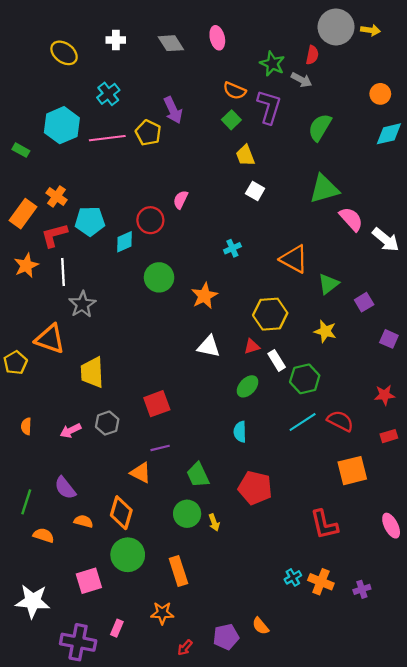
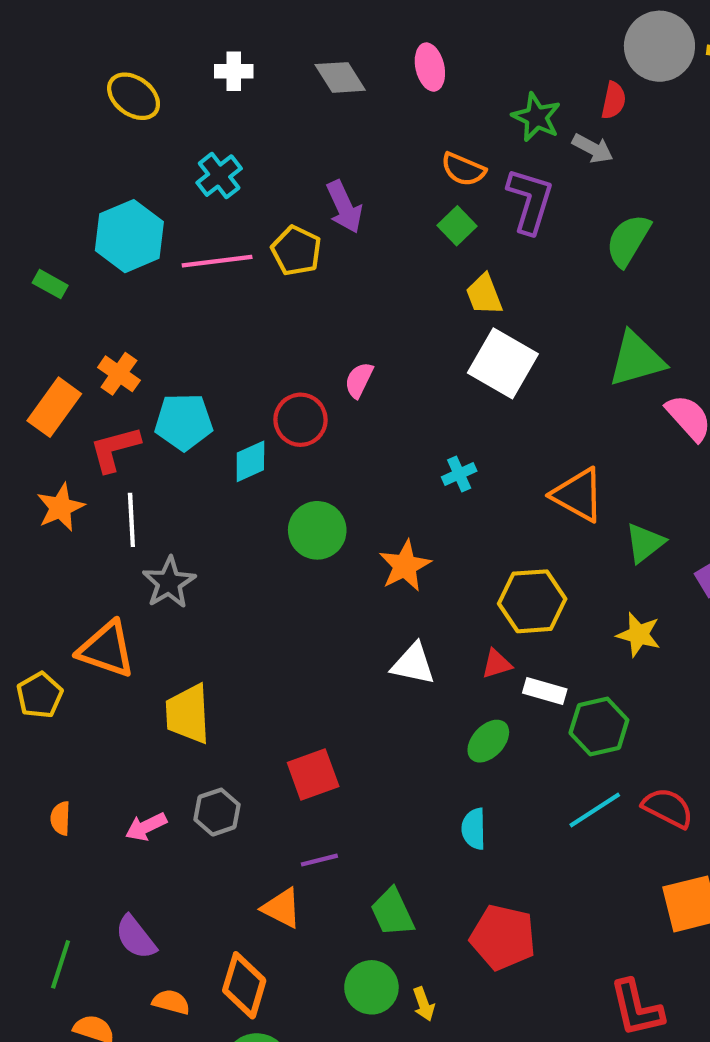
white square: (255, 191) -> (503, 363), size x1.8
white rectangle: (277, 360) -> (545, 691), turned -42

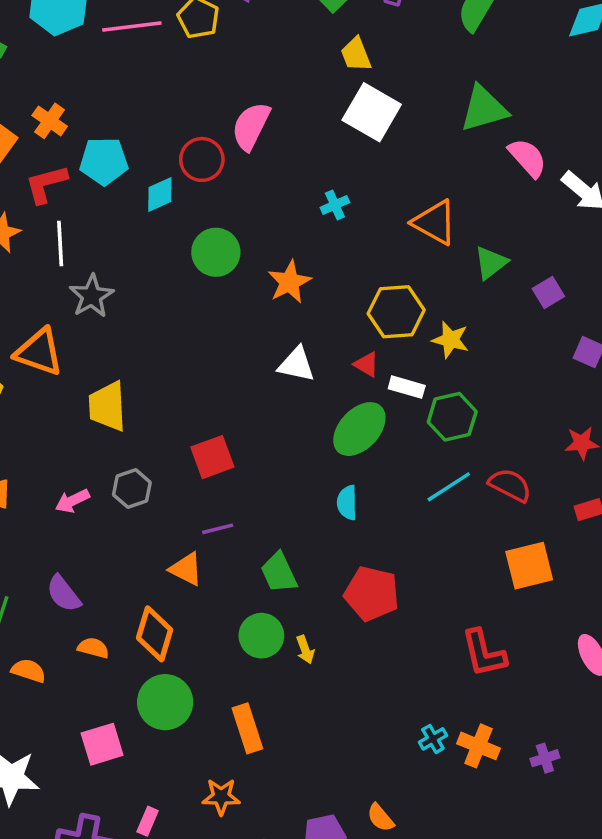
pink semicircle: (359, 380) -> (251, 126), size x1.6
yellow star: (639, 635) -> (450, 340), moved
red triangle: (497, 664) -> (366, 364), turned 48
green ellipse: (488, 741) -> (359, 429), size x1.5

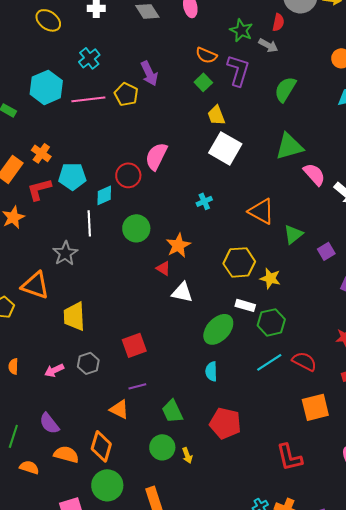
white line: (60, 243) -> (89, 223), moved
red triangle: (366, 364) -> (163, 268), moved
orange semicircle: (93, 648) -> (66, 454), size x1.4

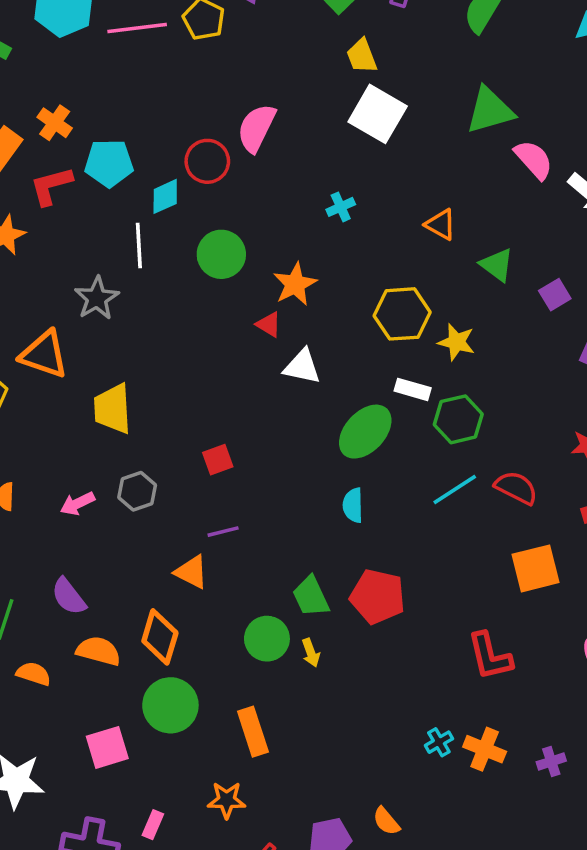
orange triangle: (261, 211) -> (441, 224), size x0.7
green triangle: (293, 234) -> (497, 265), turned -45
red square: (134, 345) -> (218, 460), size x0.7
green trapezoid: (172, 411) -> (311, 597), moved

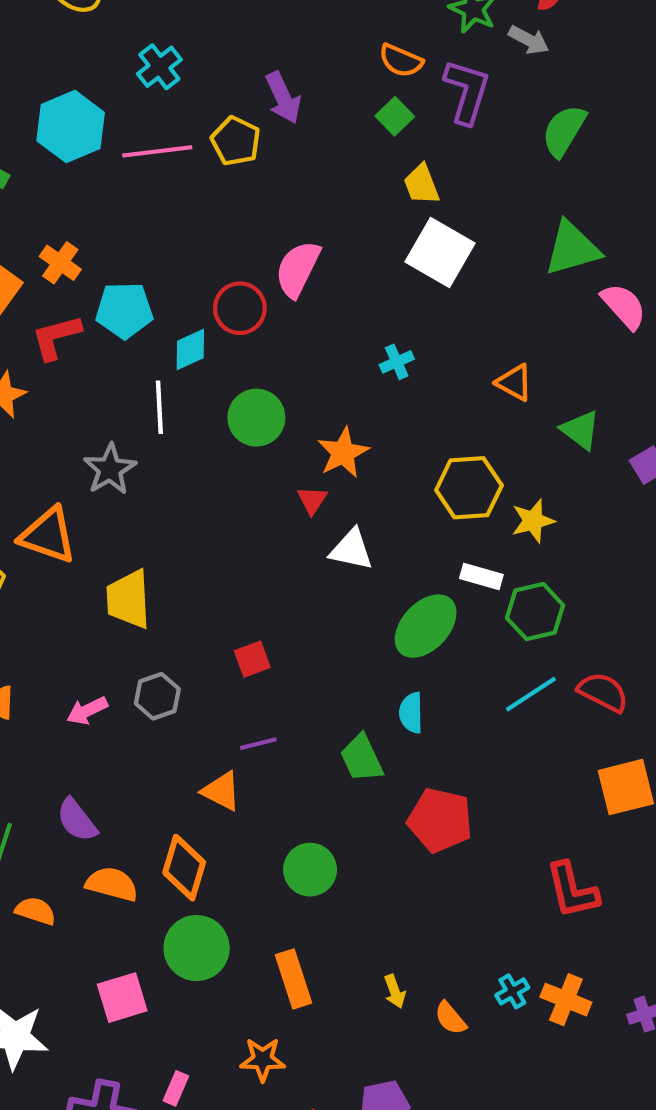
red triangle: (269, 325) -> (312, 500), turned 32
yellow star: (456, 342) -> (533, 521), turned -30
green trapezoid: (311, 597) -> (362, 758), moved
yellow arrow: (311, 653) -> (395, 991), moved
orange semicircle: (386, 821) -> (450, 1018), moved

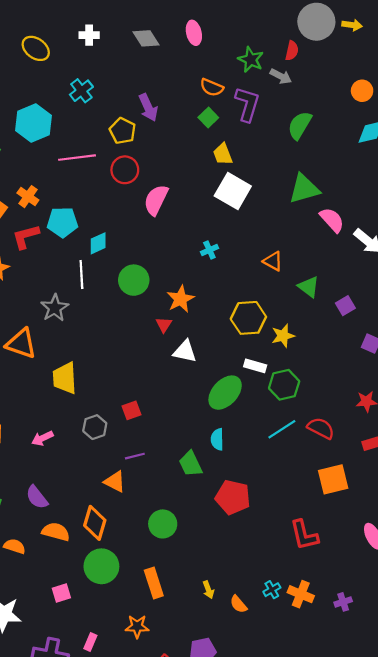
pink line: (157, 151) -> (77, 158), moved
red circle: (240, 308) -> (125, 170), moved
gray hexagon: (157, 696) -> (95, 427), moved
pink square: (122, 998) -> (61, 593), size x0.7

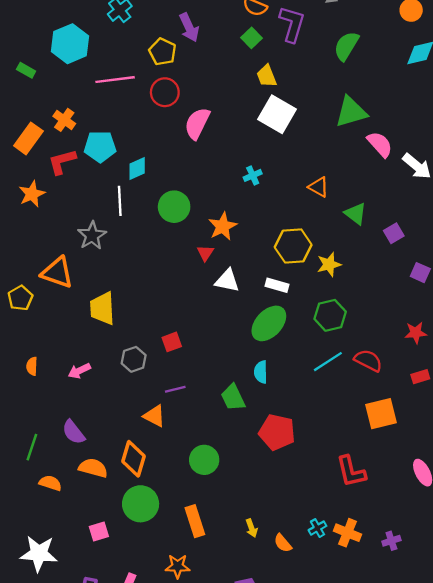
white rectangle: (255, 366) -> (277, 285), moved

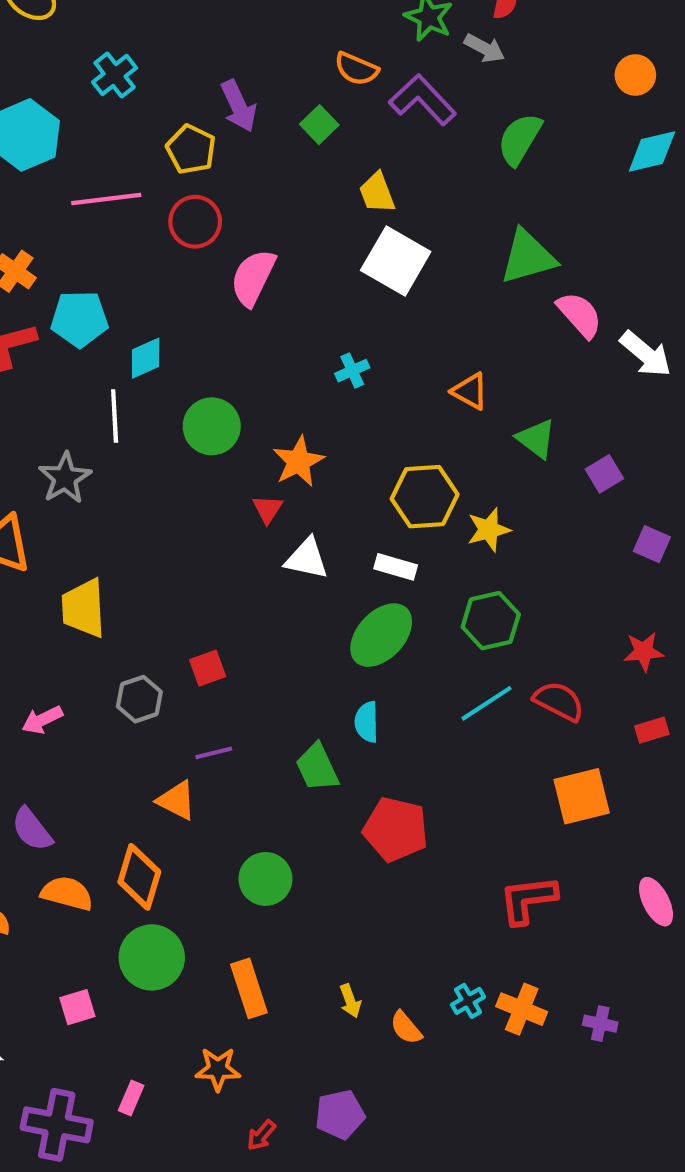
purple L-shape: (292, 24) -> (423, 100), turned -60
green square: (252, 38) -> (319, 125), moved
red L-shape: (351, 471) -> (528, 900), turned 96
purple cross: (391, 541) -> (600, 1024), turned 30

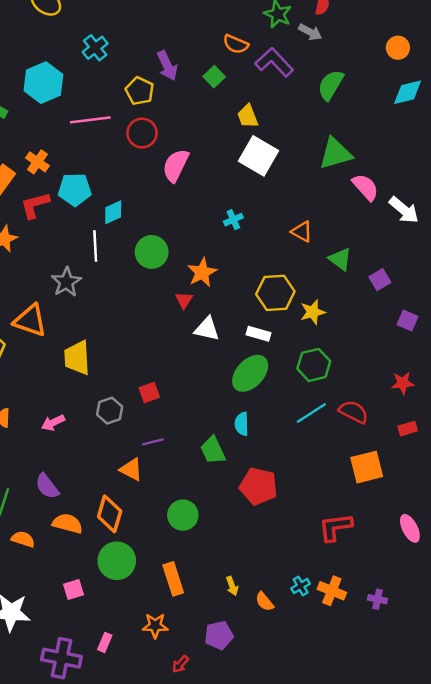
purple pentagon: (340, 1115) -> (219, 635), moved

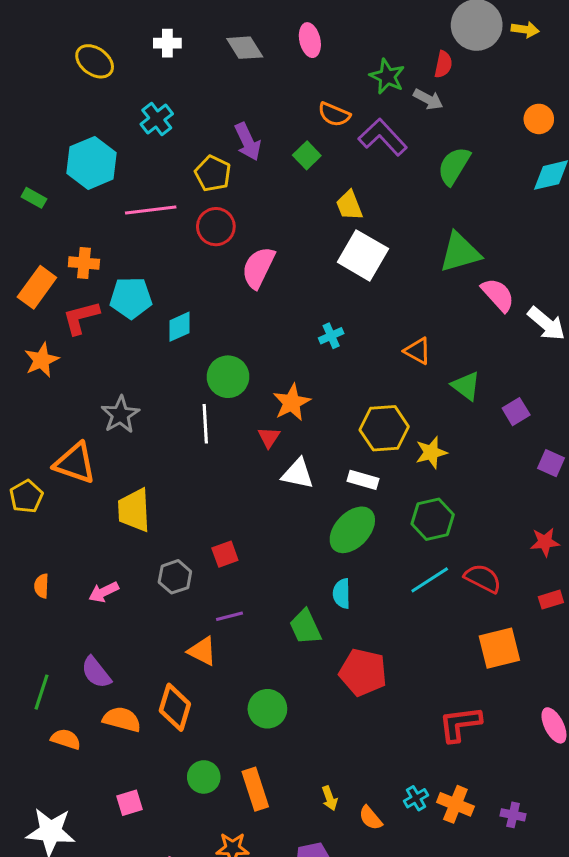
orange cross: (37, 162) -> (84, 263), turned -30
white line: (95, 246) -> (205, 424), moved
green circle: (117, 561) -> (204, 777), moved, size x0.7

